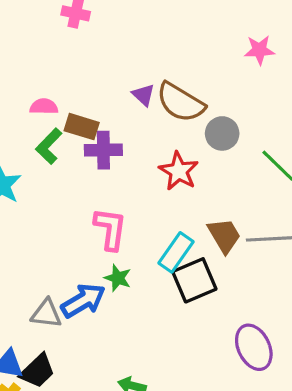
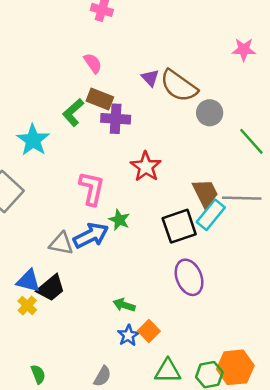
pink semicircle: (44, 107) -> (93, 63), moved, turned 50
red star: (179, 171) -> (146, 167), moved
pink L-shape: (110, 229) -> (92, 188), moved
cyan rectangle: (176, 252) -> (211, 215), moved
purple ellipse: (254, 347) -> (189, 277), moved

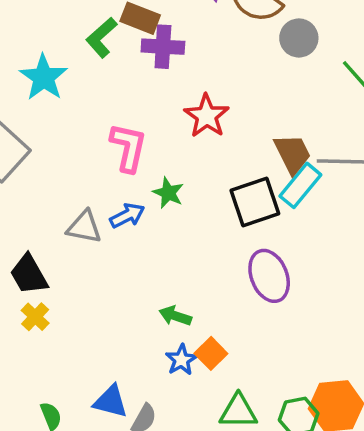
blue arrow: (91, 236) -> (127, 215), size x0.7
blue triangle: (28, 281) -> (111, 401), moved
black trapezoid: (51, 288) -> (29, 275), moved, turned 100

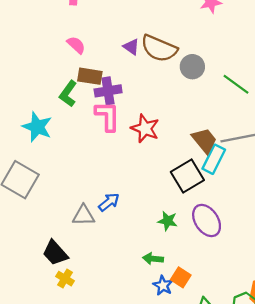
pink L-shape: (128, 147) -> (108, 116), moved
green star: (168, 193) -> (168, 221), moved

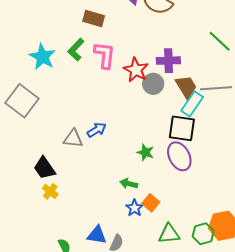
gray circle: (192, 67) -> (153, 84), moved
purple cross: (108, 91) -> (168, 61), moved
green L-shape: (68, 94) -> (76, 50), moved
black square: (187, 176) -> (182, 128), moved, turned 32

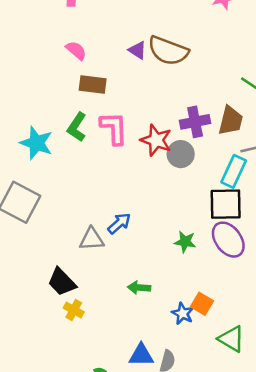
brown trapezoid: (186, 87) -> (231, 121), moved, turned 55
green arrow: (129, 184) -> (139, 288), moved
green triangle: (169, 234) -> (231, 339), turned 45

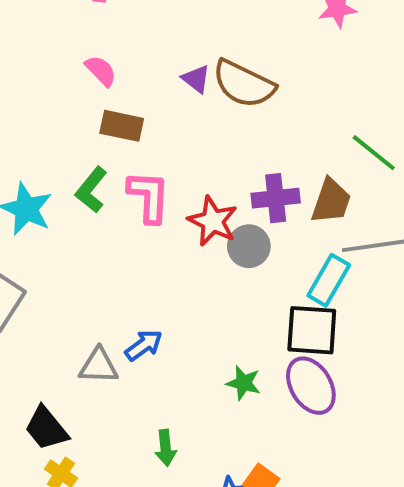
green arrow: (139, 288) -> (166, 448), turned -105

